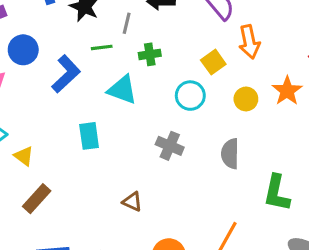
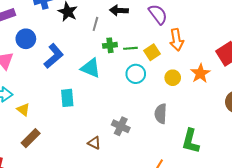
green line: (102, 47) -> (130, 48), moved
gray cross: (170, 146) -> (121, 126), moved

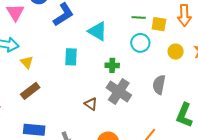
green cross: (110, 45) -> (112, 65), moved
yellow square: (152, 52) -> (159, 24), turned 35
gray cross: (121, 126) -> (119, 91), size x1.4

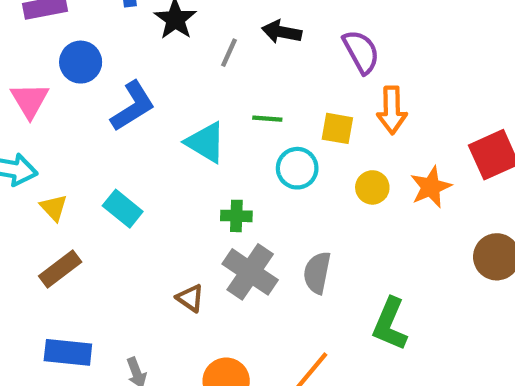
green line: (139, 17) -> (267, 119), moved
cyan rectangle: (71, 57) -> (123, 209), moved, turned -54
gray semicircle: (159, 85) -> (317, 273), moved

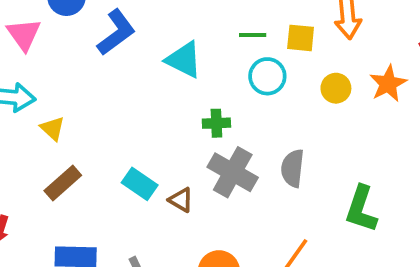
green line: (267, 119) -> (253, 35), moved
cyan rectangle: (123, 209) -> (140, 184), moved

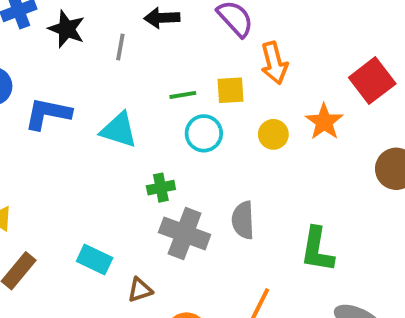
blue L-shape: (116, 32) -> (48, 114), turned -123
brown triangle: (181, 200) -> (140, 290), moved, turned -40

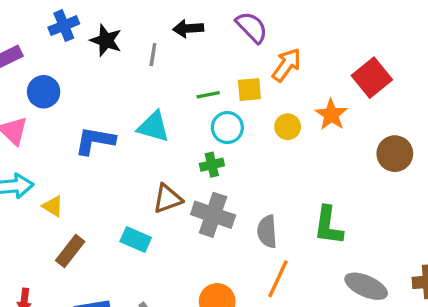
orange arrow: (274, 63) -> (287, 65), turned -128
blue L-shape: (48, 114) -> (95, 141), moved
green cross: (161, 188) -> (212, 165), moved
gray semicircle: (243, 220) -> (267, 232), moved
brown triangle: (140, 290) -> (167, 199), moved, size x1.4

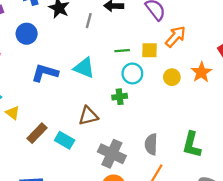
blue circle: (44, 92) -> (27, 34), moved
gray cross: (213, 215) -> (112, 154), moved
brown rectangle: (70, 251) -> (37, 133), moved

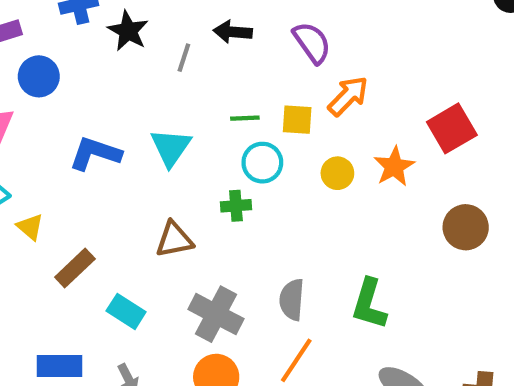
blue circle: (27, 34) -> (39, 76), moved
cyan triangle: (84, 68) -> (171, 147), turned 40
cyan rectangle: (65, 140) -> (126, 311), moved

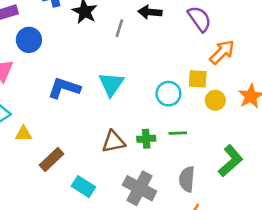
green line: (245, 118) -> (178, 133), moved
yellow square: (297, 120) -> (198, 79), moved
green cross: (236, 206) -> (146, 139), moved
yellow triangle: (30, 227) -> (24, 134), turned -42
green L-shape: (369, 304) -> (231, 161), moved, turned -148

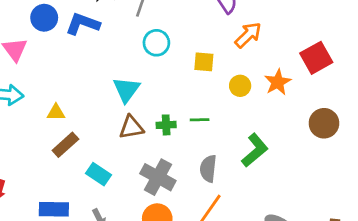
yellow square: (198, 79) -> (204, 62), moved
cyan triangle: (111, 84) -> (126, 90), moved
blue L-shape: (64, 88) -> (83, 24), moved
cyan circle: (168, 94) -> (156, 43), moved
yellow triangle: (24, 134) -> (56, 112), moved

